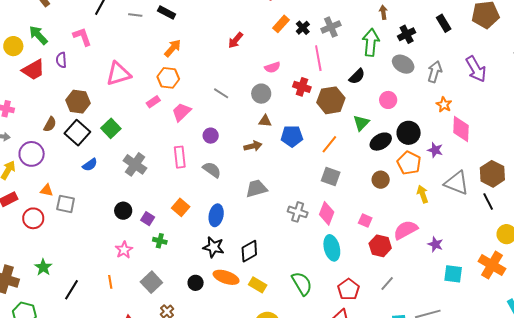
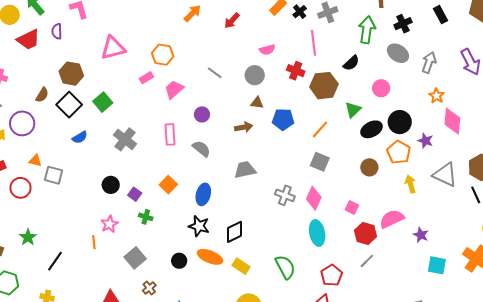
orange arrow: (173, 48) -> (192, 13), moved
orange line: (110, 282) -> (94, 242), moved
gray line: (387, 284) -> (367, 261), moved

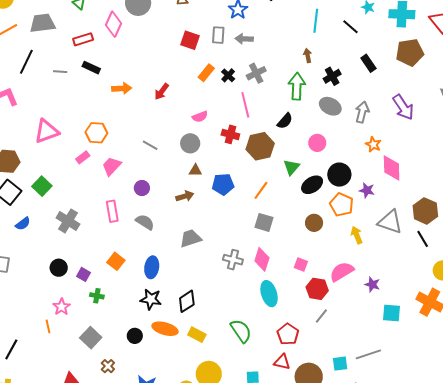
orange arrow: (192, 13) -> (122, 88), turned 48

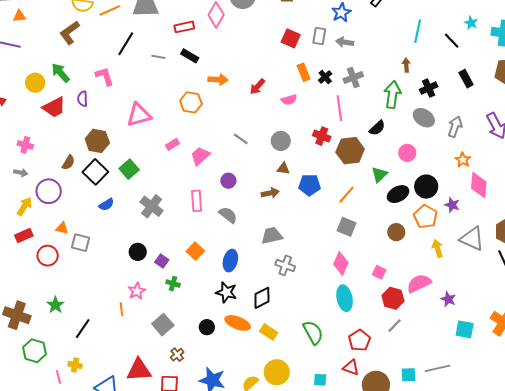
orange rectangle: (206, 73) -> (304, 72), turned -66
pink semicircle: (200, 117) -> (289, 100), moved
orange hexagon: (96, 133) -> (191, 102), moved
gray cross: (233, 260) -> (285, 265), moved

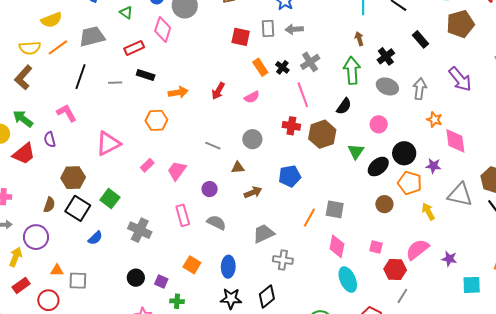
brown triangle: (283, 168) -> (238, 168), moved
orange line: (347, 195) -> (309, 218), moved

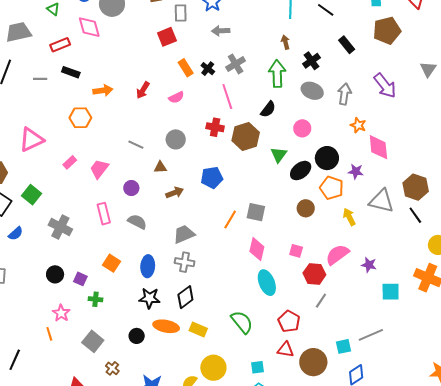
gray rectangle: (268, 28) -> (181, 13), moved
pink diamond: (163, 29) -> (89, 27), turned -35
red square: (241, 37) -> (167, 37), turned -36
gray cross: (283, 260) -> (185, 262), moved

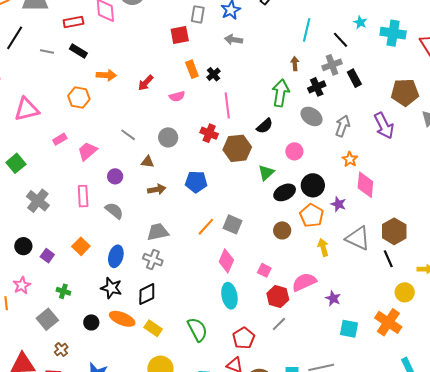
brown pentagon: (387, 30) -> (405, 92), moved
gray cross: (236, 64) -> (332, 65), moved
green cross: (95, 299) -> (63, 291), moved

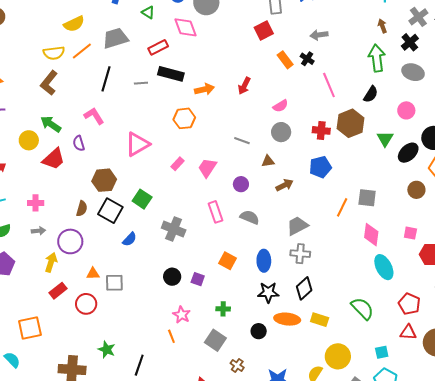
gray arrow: (234, 40) -> (319, 35), moved
black rectangle: (78, 51) -> (171, 74), size x1.4
pink semicircle: (177, 96) -> (280, 106), moved
red cross: (209, 133) -> (321, 130), moved

